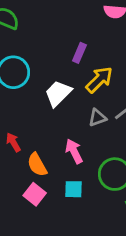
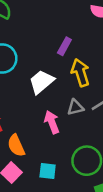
yellow arrow: (99, 80) -> (80, 73), turned -68
pink arrow: (74, 151) -> (52, 122), moved

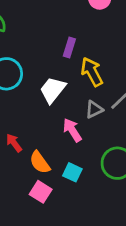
cyan square: (48, 171) -> (72, 172), moved, turned 30

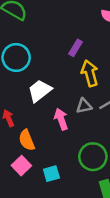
white trapezoid: (53, 90) -> (40, 91), moved
cyan square: (72, 172) -> (51, 174), moved, turned 35

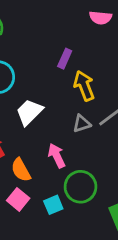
pink arrow: (61, 119) -> (57, 156), moved
green circle: (93, 157) -> (80, 187), moved

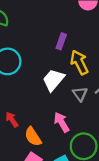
white trapezoid: (29, 112) -> (53, 80), moved
gray triangle: (82, 124) -> (80, 94), turned -42

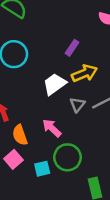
yellow arrow: (79, 62) -> (85, 73), turned 80
pink arrow: (62, 122) -> (52, 128), turned -30

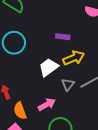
purple rectangle: (72, 48) -> (63, 37), turned 64
pink arrow: (52, 128) -> (47, 104), turned 108

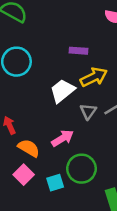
orange semicircle: (20, 111) -> (29, 148), turned 144

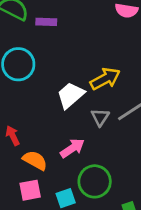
purple rectangle: (79, 51) -> (46, 22), moved
pink square: (24, 175) -> (30, 190), turned 36

